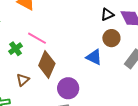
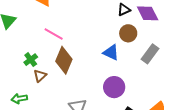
green cross: (16, 49) -> (31, 60), moved
purple circle: (68, 88) -> (114, 87), moved

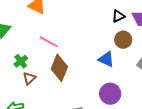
green cross: (31, 60) -> (21, 61), moved
brown triangle: (40, 76) -> (29, 78), moved

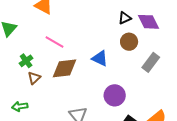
blue triangle: (106, 59) -> (100, 58), moved
brown diamond: (59, 68) -> (64, 68), turned 60

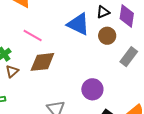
purple diamond: (148, 22) -> (127, 16), turned 35
blue triangle: (100, 58) -> (78, 24), moved, size x1.4

